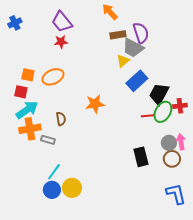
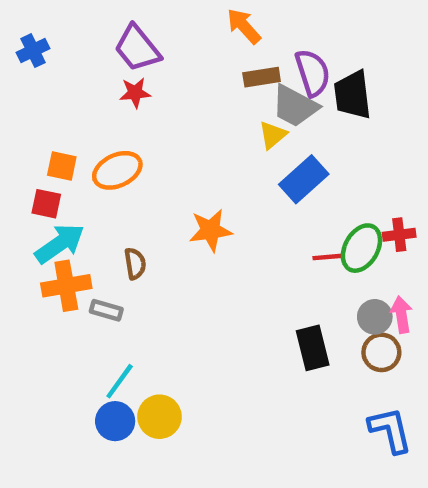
black trapezoid: (159, 94) -> (353, 95), moved, turned -35

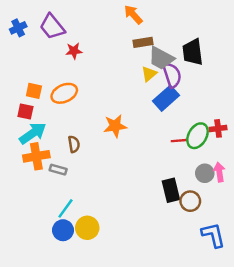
purple trapezoid: (137, 48) -> (52, 27), moved
purple semicircle: (313, 73) -> (172, 75), moved
brown circle: (381, 352) -> (190, 201), moved

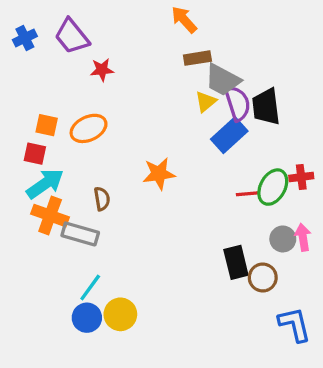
black trapezoid: (193, 52) -> (266, 107), moved
orange cross: (36, 156) -> (50, 216), turned 30
gray rectangle: (58, 170) -> (80, 234), size x1.5

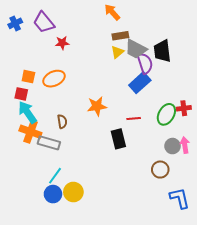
yellow triangle: (206, 102) -> (117, 52), moved
black trapezoid: (266, 107) -> (162, 51), moved
cyan arrow: (45, 184) -> (27, 112), turned -90
red line: (248, 194) -> (134, 118), moved
black rectangle: (236, 262) -> (118, 139), moved

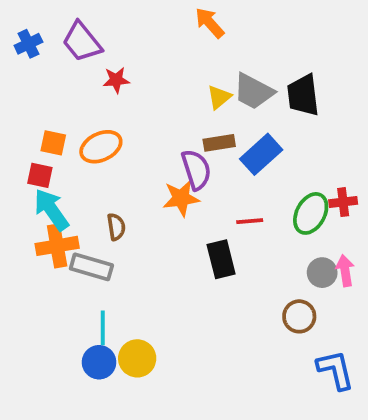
brown rectangle: (120, 36) -> (219, 143), moved
purple semicircle: (145, 63) -> (196, 170), moved
orange cross: (30, 132) -> (57, 246), turned -30
cyan line: (55, 176) -> (103, 328), turned -36

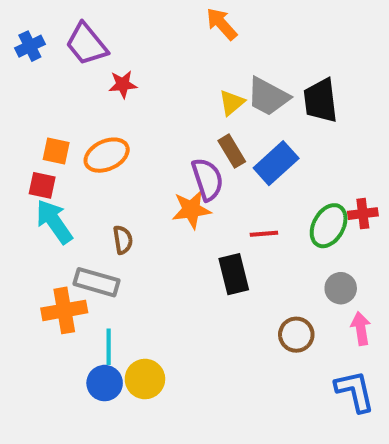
brown rectangle: (219, 143) -> (232, 151), turned 68
orange cross: (57, 246) -> (64, 310), moved
pink arrow: (345, 271) -> (361, 329), moved
brown circle: (299, 316) -> (296, 335), moved

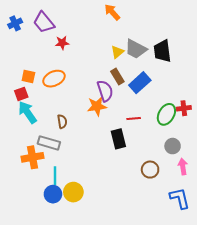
red square: (42, 185) -> (21, 94), turned -32

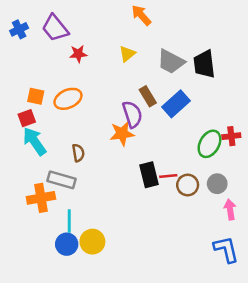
yellow triangle: (117, 52) -> (127, 54), moved
red line: (134, 118) -> (168, 176), moved
brown circle: (150, 170) -> (188, 185), moved

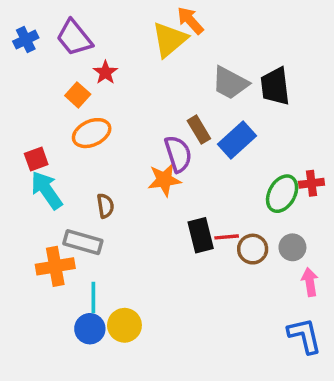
red star: (78, 54) -> (105, 72), turned -30
yellow triangle: (127, 54) -> (169, 40), moved, size x1.6
orange square: (36, 96) -> (78, 95), moved, turned 30

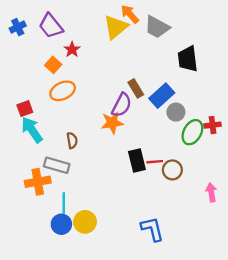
gray trapezoid: (230, 83) -> (157, 27), moved
purple semicircle: (178, 154) -> (122, 105), turned 45
gray circle: (292, 247) -> (176, 112), moved
blue L-shape: (305, 336) -> (152, 229), moved

